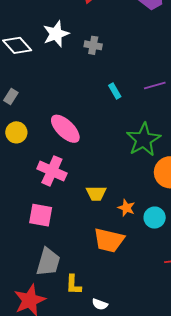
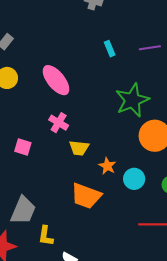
pink cross: (52, 171) -> (59, 123), moved, size x0.7
pink square: (41, 215) -> (23, 147), moved, size x0.7

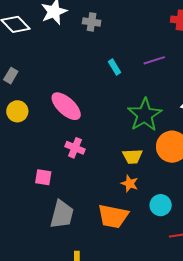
yellow trapezoid: (79, 148) -> (132, 156), moved
cyan circle: (134, 179) -> (161, 205), moved
gray trapezoid: (23, 210) -> (62, 214), moved

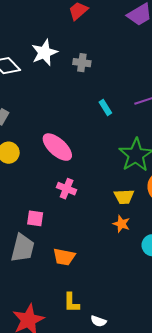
gray trapezoid: (62, 214) -> (23, 248), moved
orange trapezoid: (113, 216) -> (64, 257), moved, size x0.7

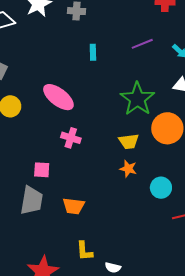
cyan rectangle: (105, 107) -> (93, 52), moved, turned 35

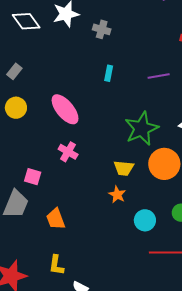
orange trapezoid: (74, 206) -> (56, 219), turned 50

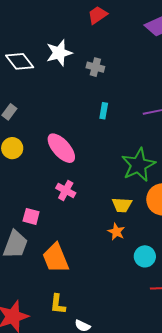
orange trapezoid: (56, 219) -> (56, 258), size x1.4

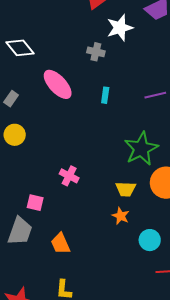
white star: (59, 53) -> (120, 28), moved
pink ellipse: (61, 148) -> (58, 84), moved
orange trapezoid: (56, 258) -> (60, 244), size x0.7

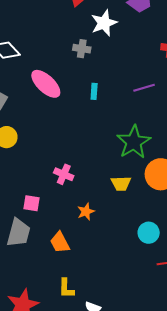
orange star: (121, 216) -> (86, 212), moved, turned 30

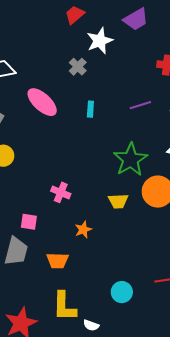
gray cross: (82, 49) -> (78, 67), turned 36
cyan circle: (149, 233) -> (122, 292), moved
orange trapezoid: (60, 242) -> (57, 261), turned -60
yellow L-shape: (66, 288) -> (64, 306), size x1.5

